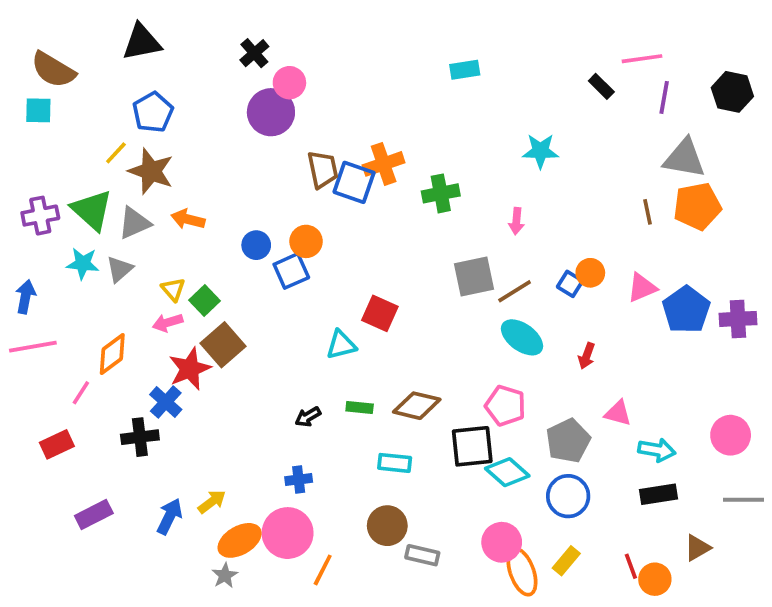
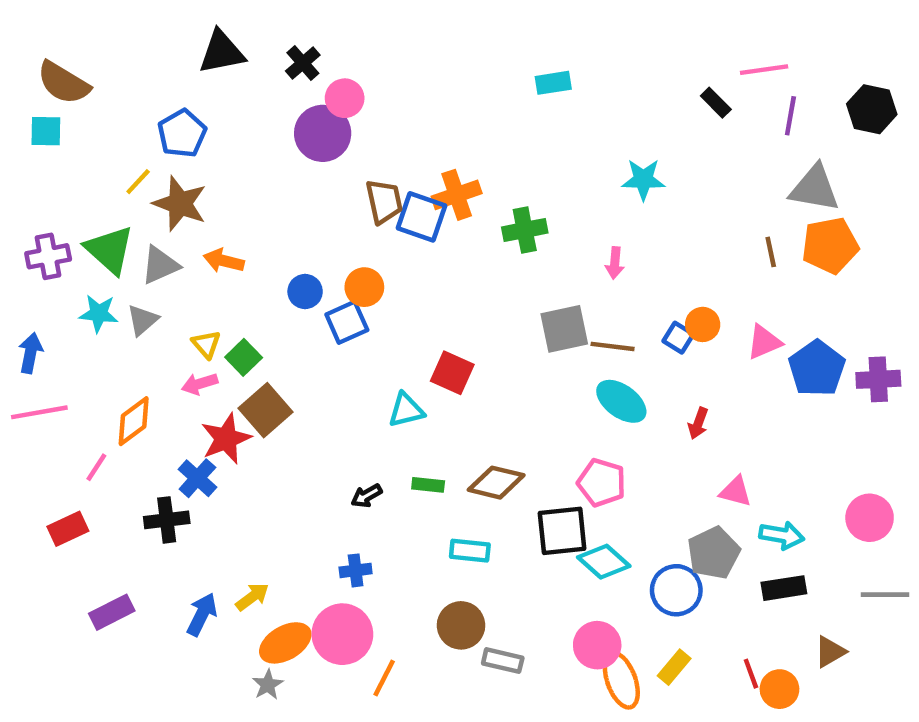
black triangle: (142, 42) -> (222, 52), moved
brown line: (515, 291) -> (613, 346), turned 39
gray pentagon: (568, 441) -> (714, 553), moved

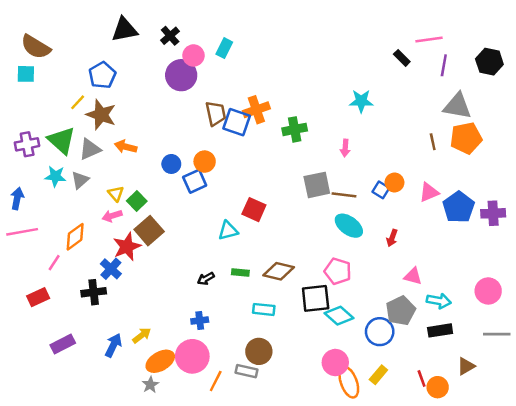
cyan rectangle: (553, 83) -> (224, 48), moved, turned -54
gray rectangle: (503, 661) -> (247, 371), moved

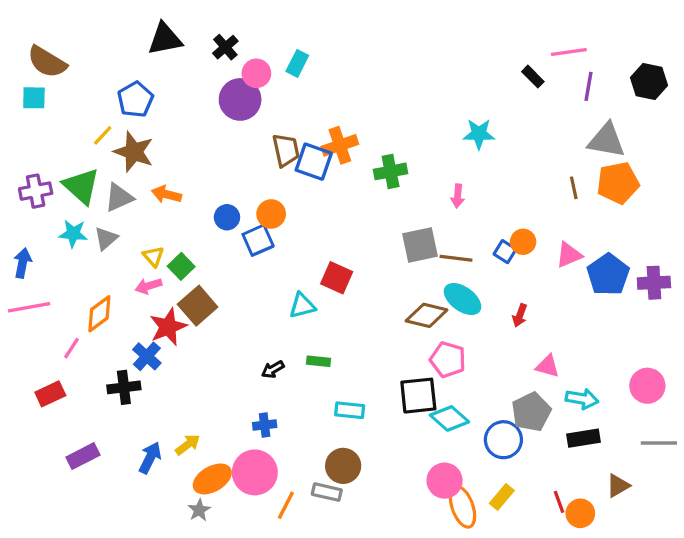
brown diamond: (279, 271) -> (427, 315), moved

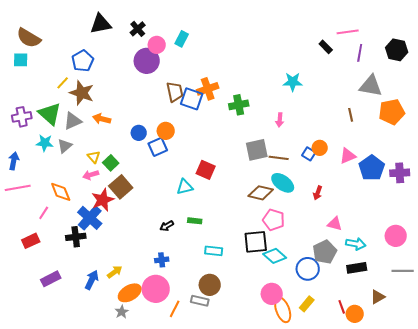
orange pentagon: (618, 183) -> (392, 112), moved
orange diamond: (99, 314) -> (61, 192), turned -75
blue cross: (147, 356) -> (90, 218), size x1.4

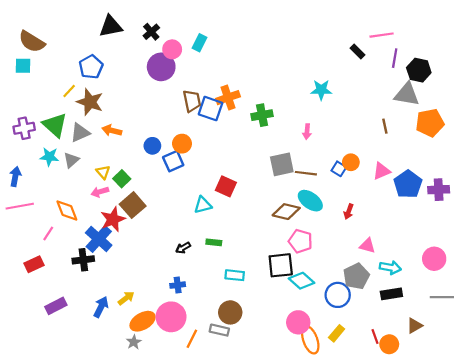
black hexagon: (397, 50) -> (419, 70), moved

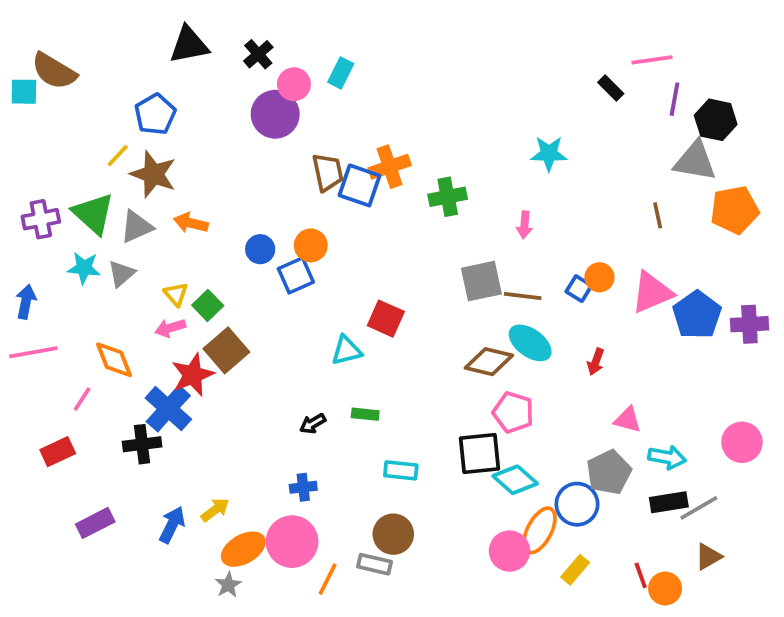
cyan square: (23, 66) -> (24, 92), moved
pink triangle: (382, 171) -> (652, 292), size x1.4
gray line: (442, 297) -> (699, 508), moved, turned -30
orange ellipse: (310, 340) -> (540, 530), moved, turned 48

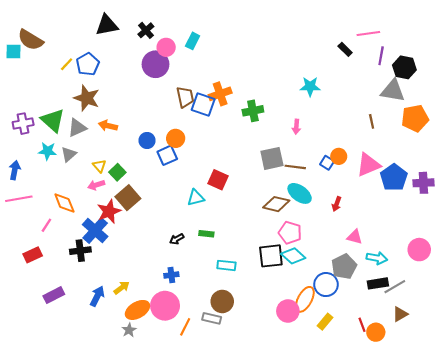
yellow line: (118, 155) -> (67, 64), moved
cyan diamond: (515, 480) -> (293, 256), moved

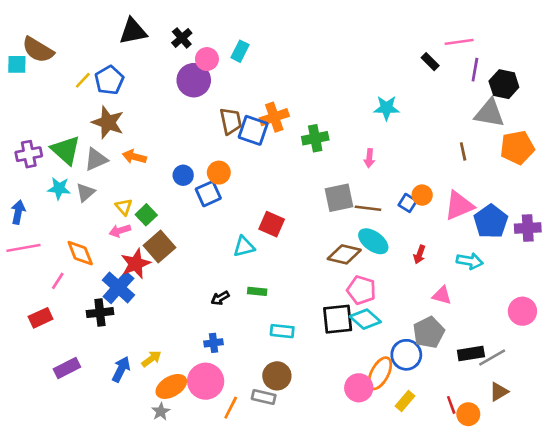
cyan arrow: (377, 258) -> (470, 261), moved

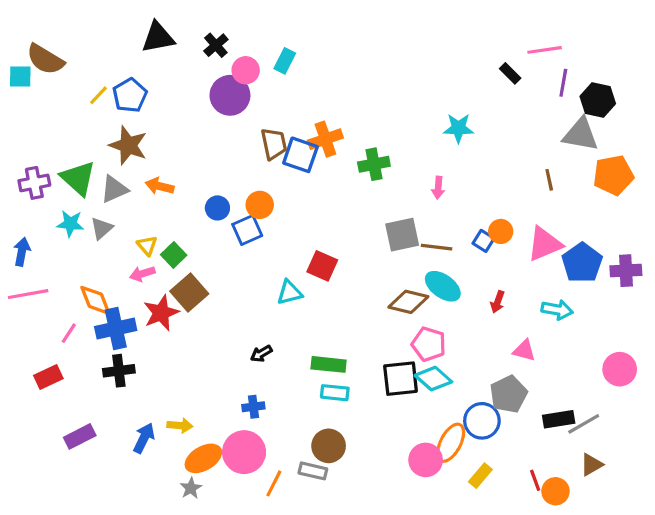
blue cross: (118, 287) -> (116, 328), moved, turned 36
green rectangle: (257, 291) -> (329, 364), moved, size x1.5
yellow arrow: (151, 359) -> (180, 426), turned 42

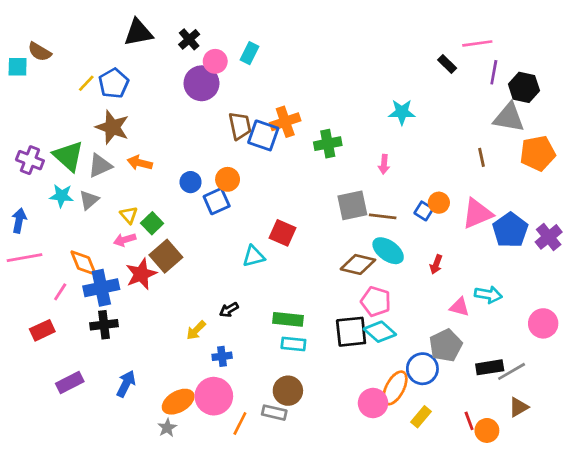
brown semicircle: (45, 59) -> (40, 52), size x0.7
purple cross: (34, 183) -> (30, 160), turned 32
purple cross: (626, 271) -> (549, 237), turned -36
cyan arrow: (557, 310) -> (488, 295), moved
yellow arrow: (180, 426) -> (196, 330), moved, turned 130

